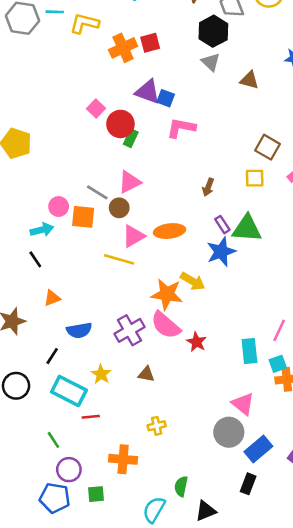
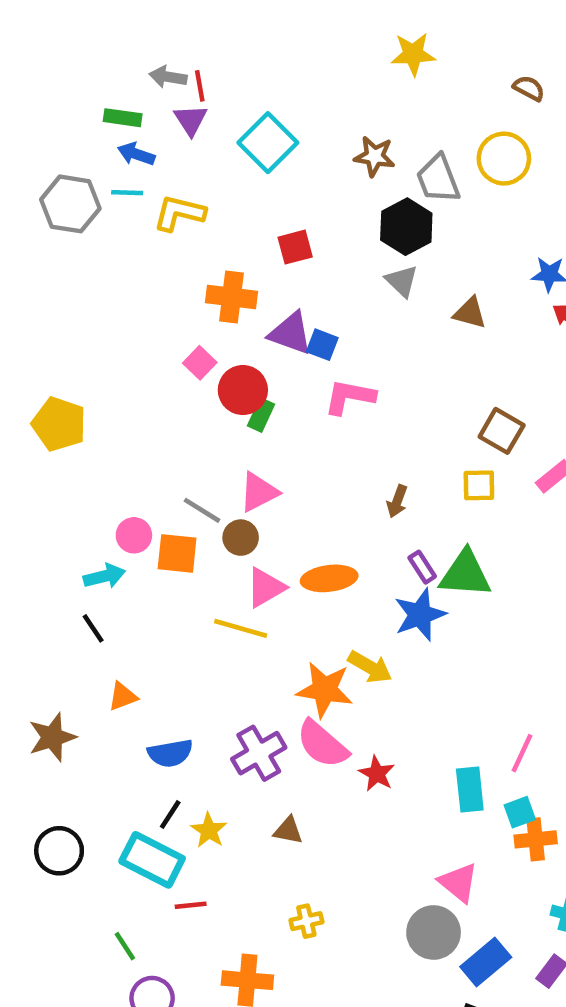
orange cross: (123, 48) -> (232, 297), moved, turned 32
black line: (52, 356) -> (170, 814), moved

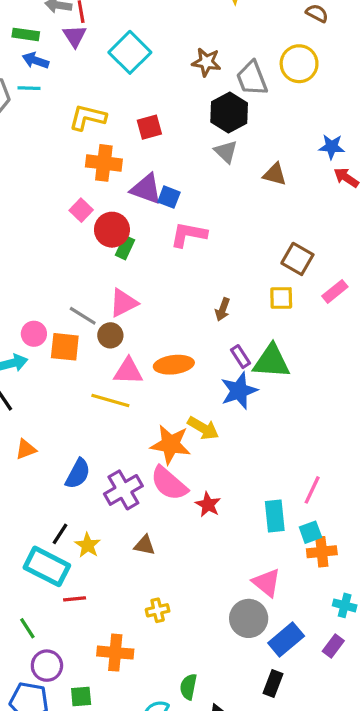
yellow L-shape: (179, 213) -> (88, 117), moved
pink triangle: (266, 587) -> (128, 371), turned 32
blue semicircle: (170, 753) -> (78, 474), moved, turned -52

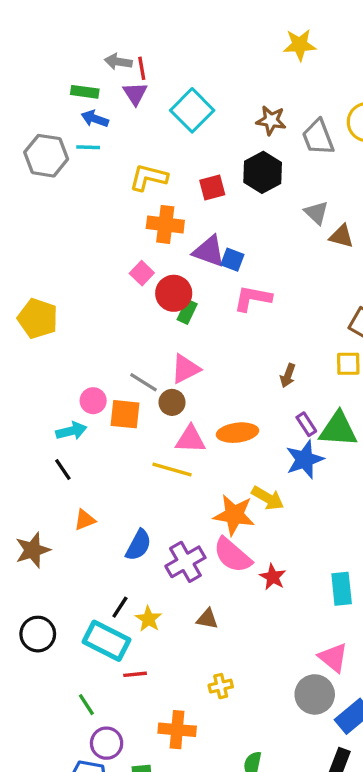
black hexagon: (229, 113) -> (263, 172), moved
gray triangle: (226, 152) -> (316, 213), moved

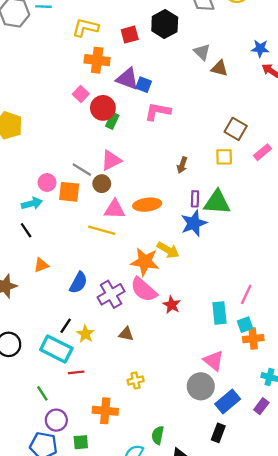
purple rectangle: (306, 424) -> (195, 199), turned 35

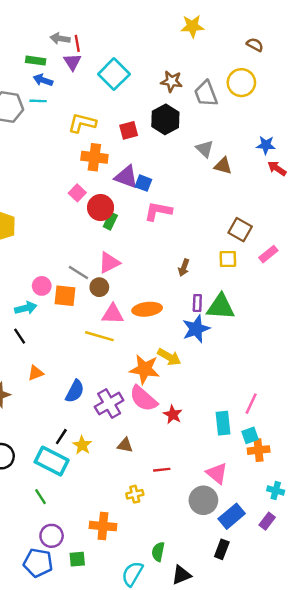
red line: (76, 372) -> (162, 470), moved
green line: (42, 393) -> (40, 497), moved

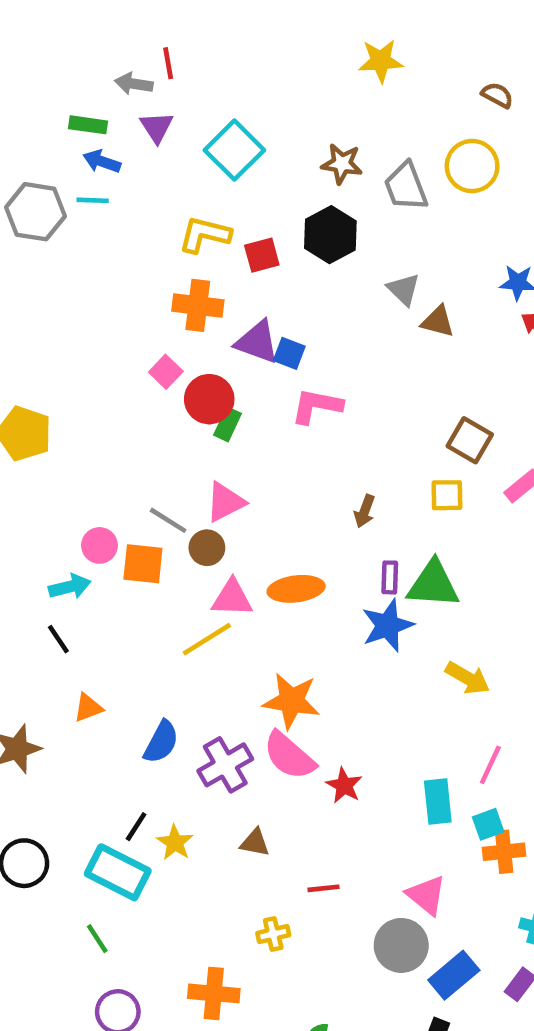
red line: (77, 43) -> (168, 63), moved
yellow L-shape: (82, 123) -> (205, 235), moved
yellow line: (99, 336) -> (207, 639), turned -48
yellow arrow: (169, 357) -> (468, 678), moved

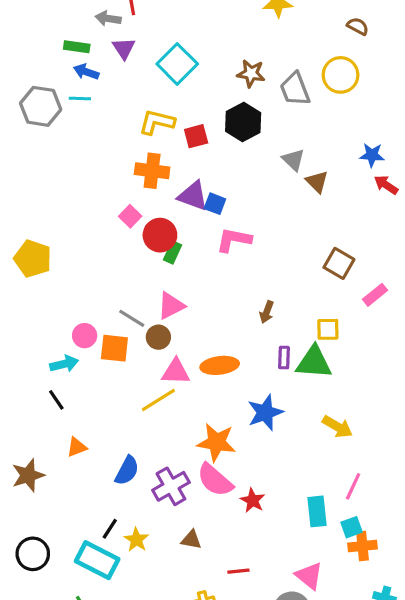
brown triangle: (438, 321) -> (317, 182), turned 30
yellow square: (447, 495) -> (328, 329), moved
blue star: (388, 625) -> (265, 413), moved

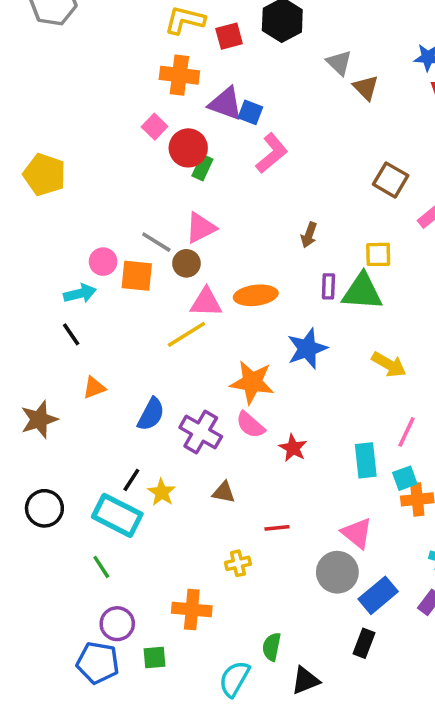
pink L-shape: (234, 240) -> (272, 153), turned 129
pink semicircle: (215, 480) -> (250, 425), size x0.7
purple cross: (171, 486) -> (201, 432), turned -30

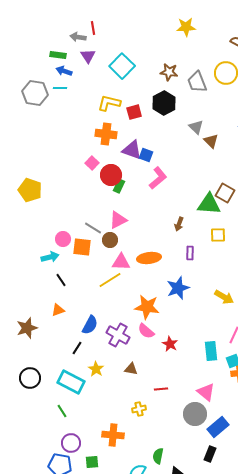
green triangle: (362, 292) -> (209, 204), moved
black line: (71, 334) -> (61, 280), moved
black line: (131, 480) -> (77, 348), moved

